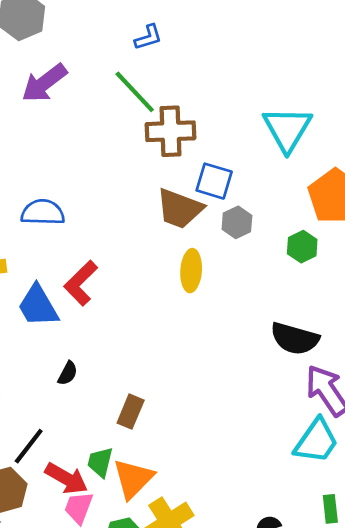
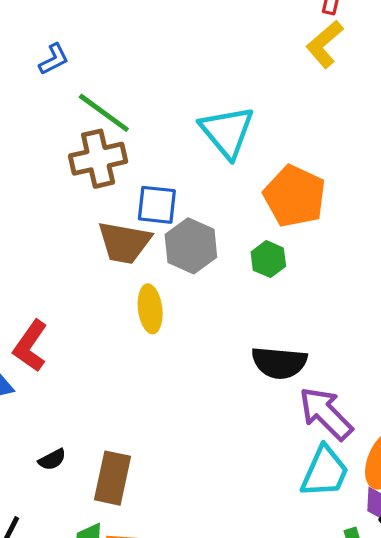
green line: (135, 92) -> (104, 113), moved
gray hexagon: (237, 222) -> (191, 246), size x1.5
black semicircle: (68, 373) -> (52, 459), moved, turned 45
brown rectangle: (131, 412) -> (112, 478), size x1.4

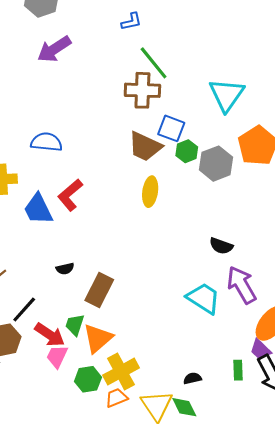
gray hexagon: (191, 246) -> (216, 164), moved
green hexagon: (268, 259) -> (187, 151), moved
black semicircle: (279, 363) -> (221, 246), size x0.7
cyan trapezoid: (325, 472) -> (204, 298), moved, turned -96

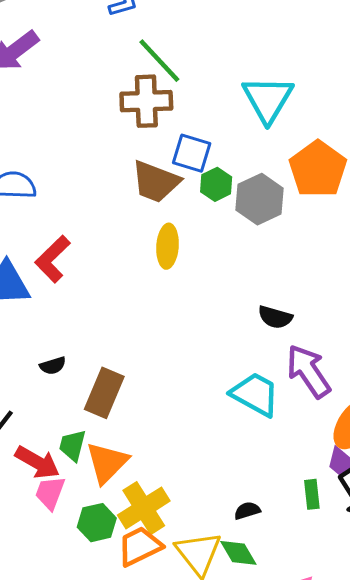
orange trapezoid: (116, 398) -> (140, 546), size x1.4

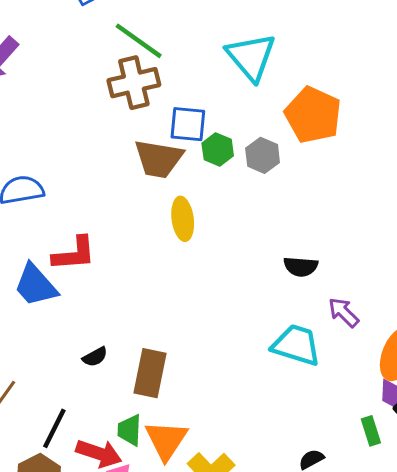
gray hexagon: (260, 199) -> (263, 155), size x0.7
red L-shape: (53, 259) -> (74, 254), turned -129
purple arrow: (308, 371) -> (344, 312), size x0.6

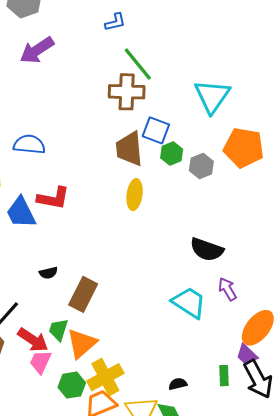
orange pentagon: (313, 115) -> (244, 148), turned -30
brown trapezoid: (159, 159) -> (129, 149), turned 60
black semicircle: (301, 267) -> (207, 249), size x1.4

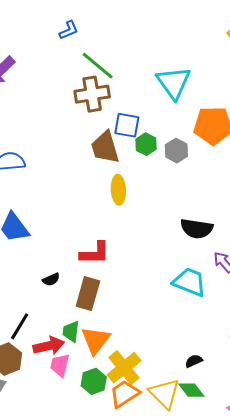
red L-shape: (53, 198) -> (95, 253), moved
red arrow: (33, 340) -> (49, 346), turned -36

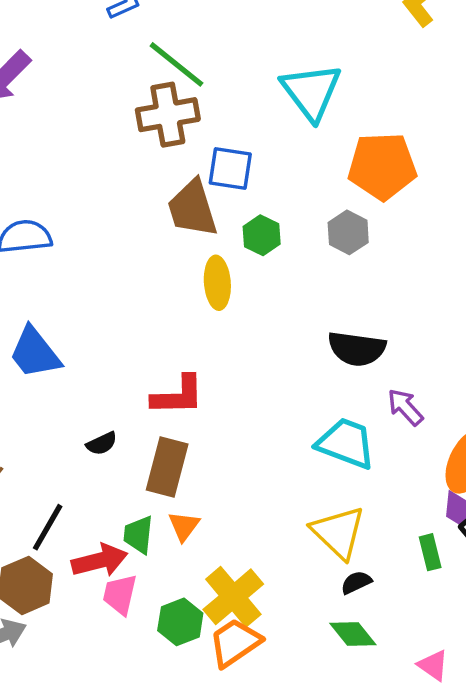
green hexagon: (146, 144) -> (262, 235), moved
gray hexagon: (176, 151) -> (348, 232), moved
orange triangle: (95, 340) -> (184, 526), moved, size x0.6
yellow triangle: (164, 394) -> (338, 532), moved

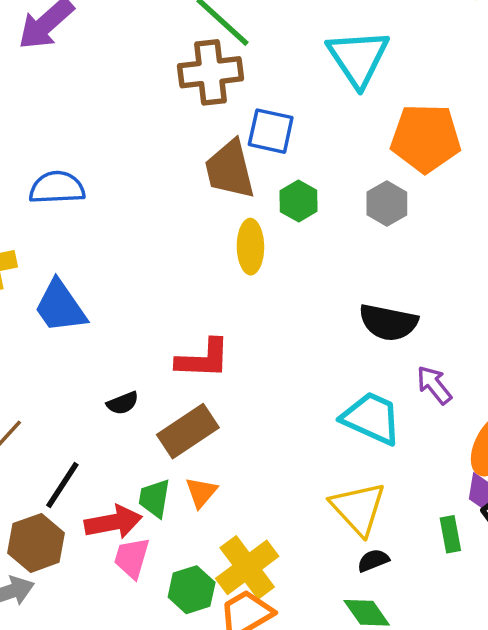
brown rectangle: (167, 467) -> (188, 431), turned 38

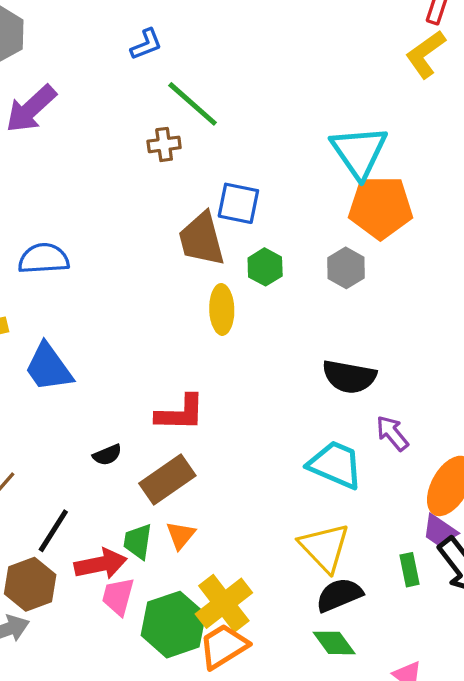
cyan triangle: (358, 58) -> (359, 152), moved
brown cross: (210, 72) -> (164, 144), moved, size x0.6
black semicircle: (373, 560) -> (339, 595), size x1.6
green hexagon: (192, 590) -> (173, 625), size x1.5

